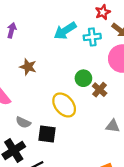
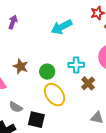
cyan cross: (92, 37) -> (76, 65), moved
brown star: (28, 67) -> (21, 66), moved
green circle: (83, 78) -> (47, 72), moved

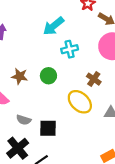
cyan cross: (76, 65) -> (70, 49), moved
yellow ellipse: (55, 95) -> (80, 102), moved

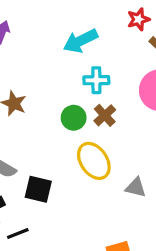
green circle: (48, 76) -> (74, 118), moved
brown cross: (94, 79) -> (105, 115), moved

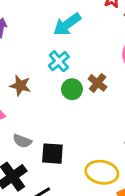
cyan cross: (96, 80) -> (59, 61), moved, turned -30
yellow ellipse: (94, 161) -> (102, 172), moved, turned -36

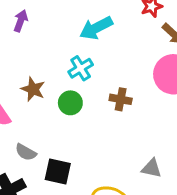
brown cross: (98, 83) -> (121, 99), turned -36
green circle: (72, 89) -> (70, 103), moved

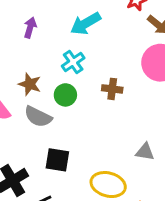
purple arrow: (21, 21) -> (30, 28), moved
gray semicircle: (26, 152) -> (38, 117), moved, size x1.4

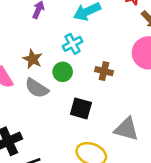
gray triangle: (145, 152) -> (126, 129), size x1.5
black square: (57, 160) -> (81, 108), moved

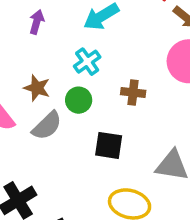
gray semicircle: (37, 88) -> (47, 126), turned -70

